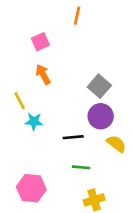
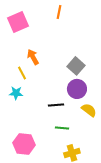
pink square: (40, 42) -> (18, 22), moved, size x1.5
yellow line: (20, 101) -> (22, 73), moved
cyan star: (34, 121) -> (16, 93), moved

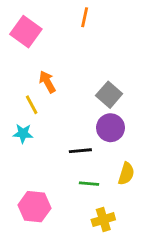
pink square: (18, 22) -> (26, 32), turned -30
yellow semicircle: (89, 110) -> (126, 174), moved, turned 70

